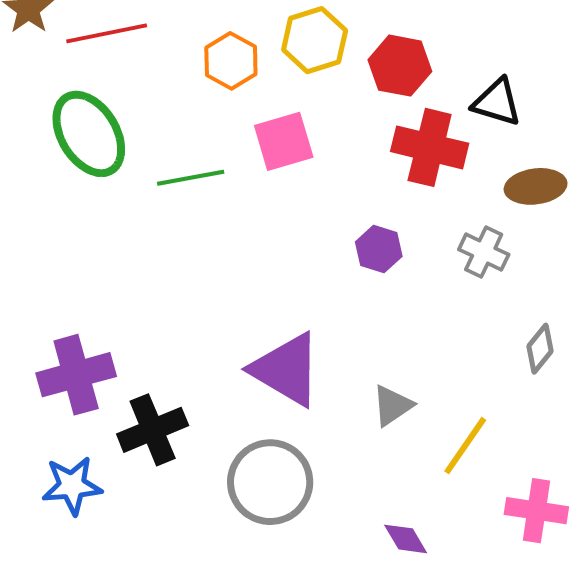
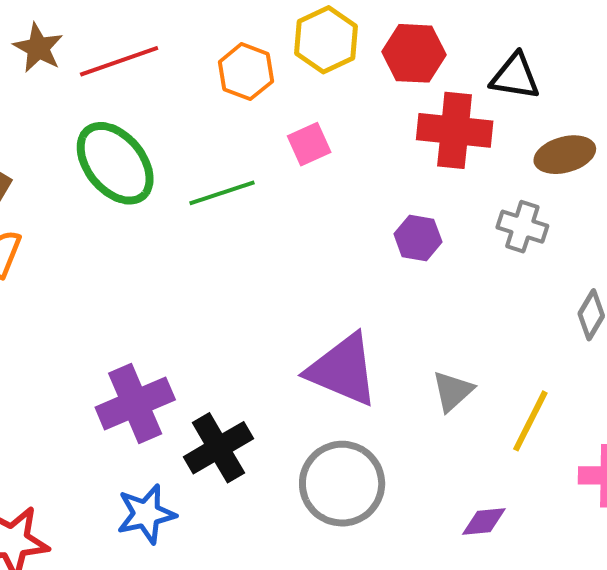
pink square: (284, 141) -> (309, 144), size x0.7
purple diamond: (406, 539) -> (484, 522), turned -57

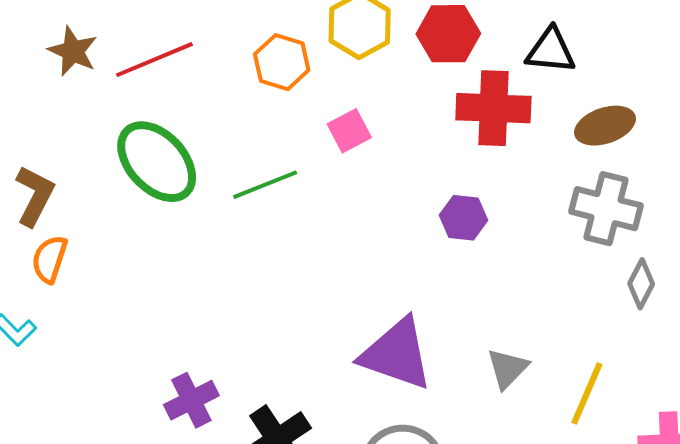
gray cross: (522, 227) -> (606, 209), moved, size x1.4
purple cross: (135, 403) -> (191, 400), size x0.7

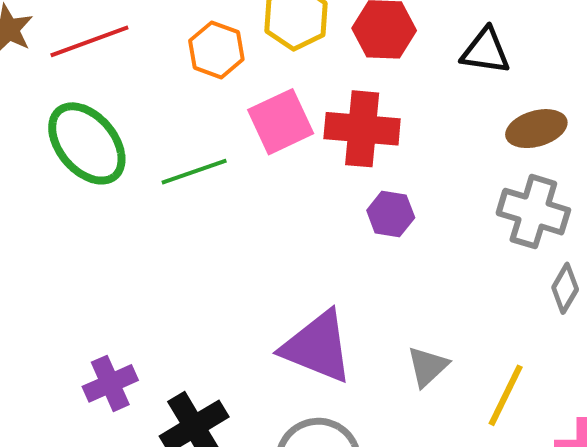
red cross: (493, 108) -> (362, 129), moved
pink square: (349, 131) -> (281, 122), size x1.5

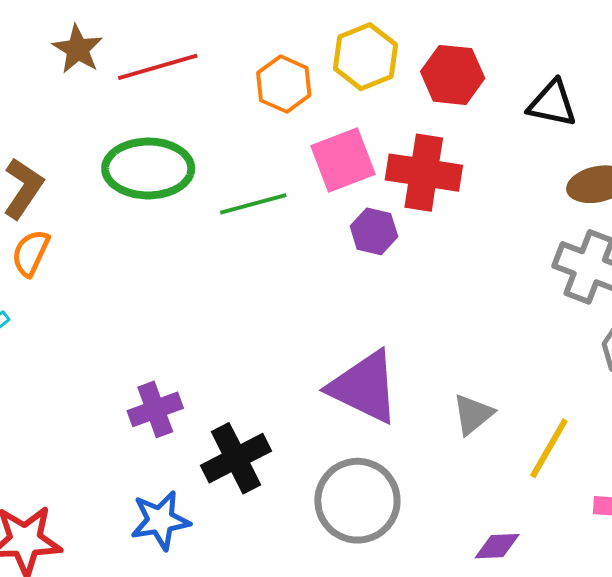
green ellipse: (87, 143) -> (148, 168), turned -54
purple hexagon: (391, 214) -> (374, 231), moved

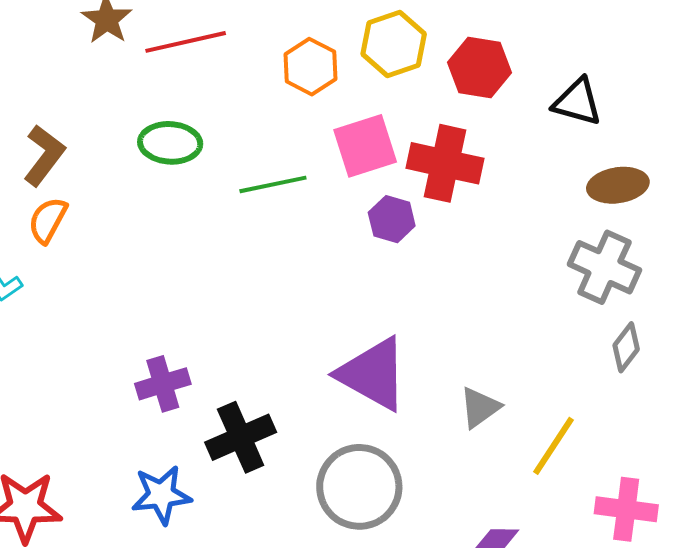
green ellipse: (148, 168) -> (170, 143), size x0.7

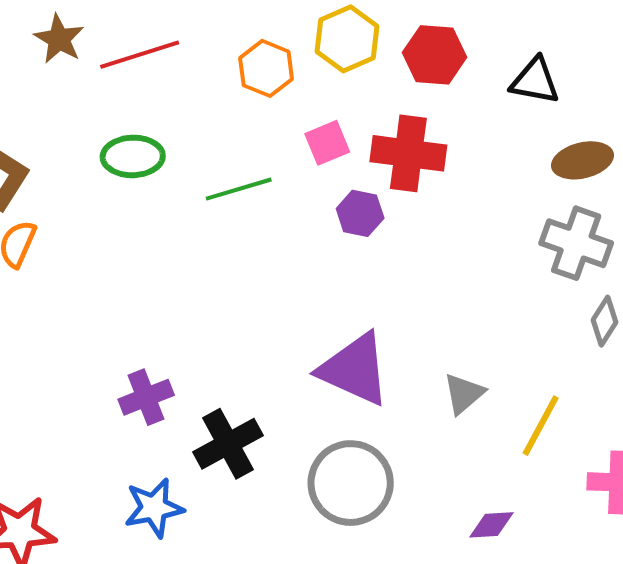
pink square: (365, 146) -> (327, 143), size x0.7

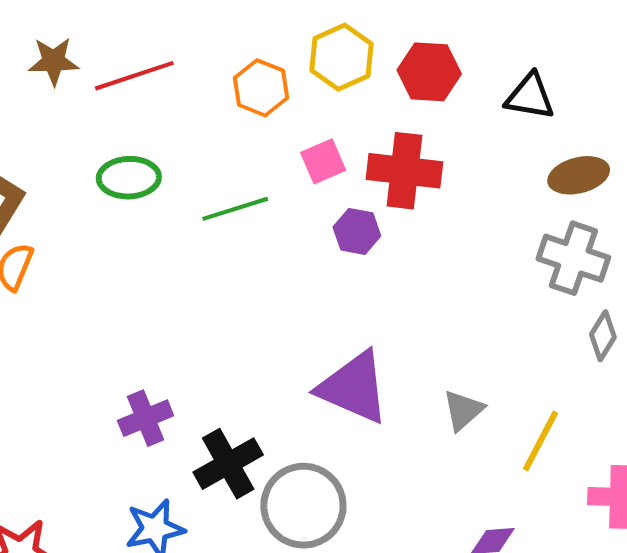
brown star: (59, 39) -> (54, 61), turned -30
gray circle: (351, 483) -> (303, 506), moved

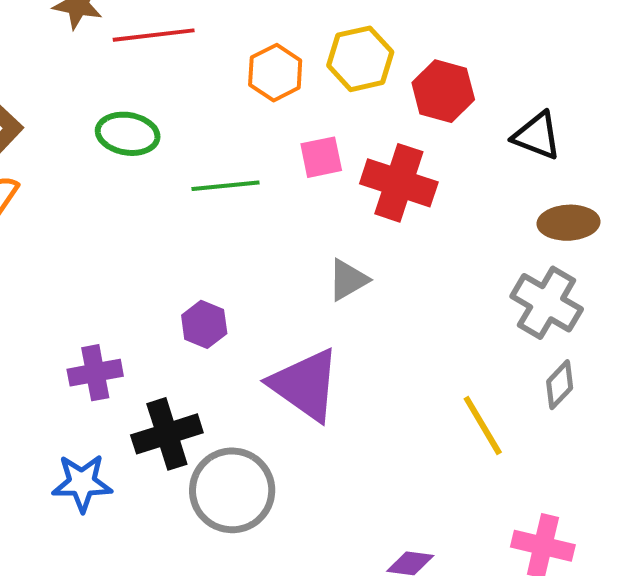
purple hexagon: (357, 231) -> (204, 324), moved
gray triangle: (463, 410) -> (348, 280), moved
yellow line: (540, 441) -> (483, 426), moved, turned -70

